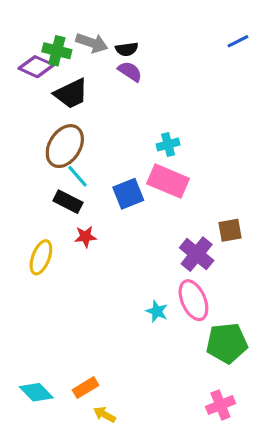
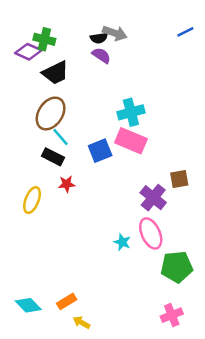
gray arrow: (92, 43) -> (115, 33), moved
cyan cross: (168, 144) -> (131, 112), size x1.5

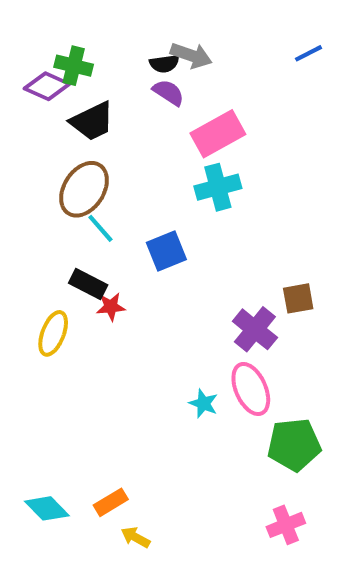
pink rectangle: (131, 141) -> (218, 134), moved, turned -52
black rectangle: (53, 157) -> (88, 284), moved

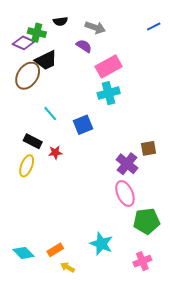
black semicircle: (164, 64) -> (60, 21), moved
brown ellipse: (84, 189) -> (28, 76), moved
black rectangle: (88, 284) -> (33, 141), moved
cyan star: (203, 403) -> (101, 244), moved, size x1.6

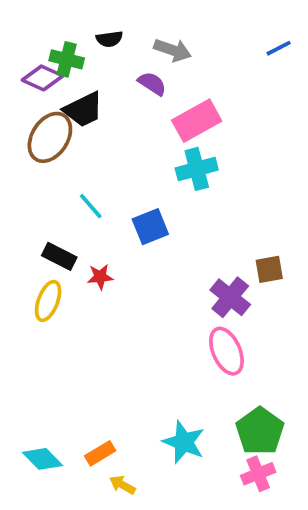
green pentagon: (146, 221) -> (260, 431), moved, turned -30

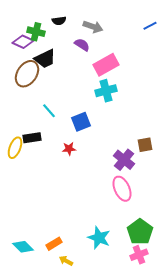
black rectangle: (59, 256) -> (32, 138), turned -36
red star: (100, 277) -> (69, 149), moved
yellow ellipse: (48, 301) -> (15, 148), moved

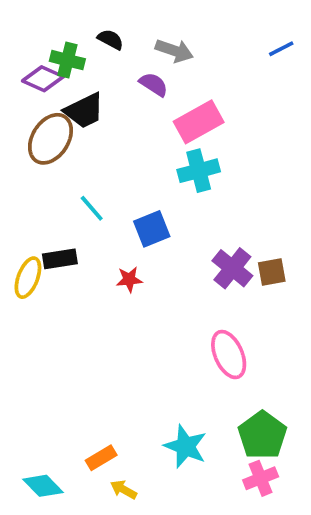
black semicircle: (59, 21) -> (110, 39), turned -144
purple cross: (124, 160) -> (232, 268), moved
cyan diamond: (23, 247) -> (43, 486), moved

